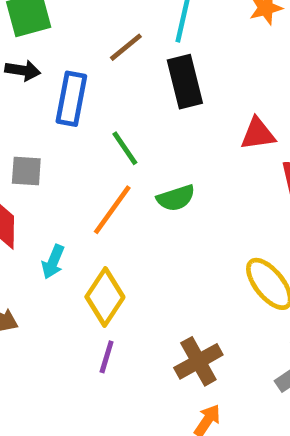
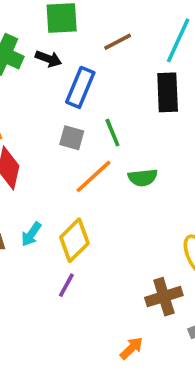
brown line: (126, 47) -> (118, 42), moved
gray square: (26, 171) -> (72, 138), moved
cyan arrow: (53, 262) -> (31, 234), moved
brown cross: (198, 361) -> (164, 297), moved

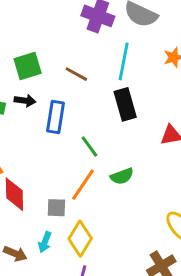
brown line: (118, 42) -> (76, 74), turned 70
gray square: (72, 138) -> (56, 208), moved

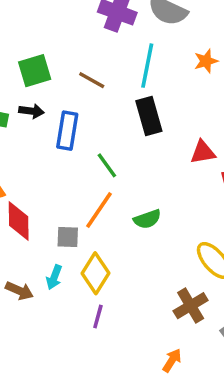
green semicircle: (122, 176) -> (147, 219), moved

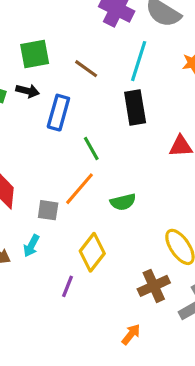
yellow diamond: (95, 273) -> (92, 252), moved

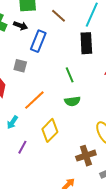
green line: (91, 148) -> (70, 75), moved
orange line: (79, 189) -> (34, 100), moved
gray square: (48, 210) -> (20, 66), moved
purple line: (68, 286) -> (22, 147), moved

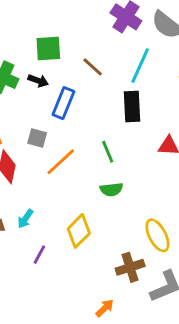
orange line: (34, 100) -> (61, 162), moved

